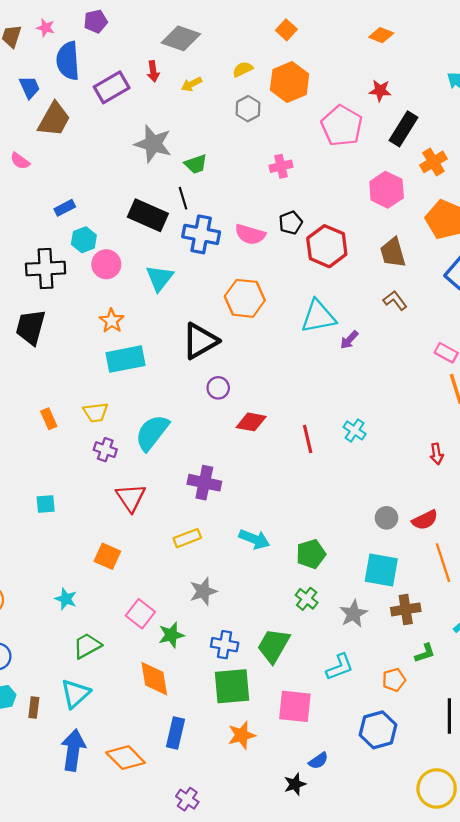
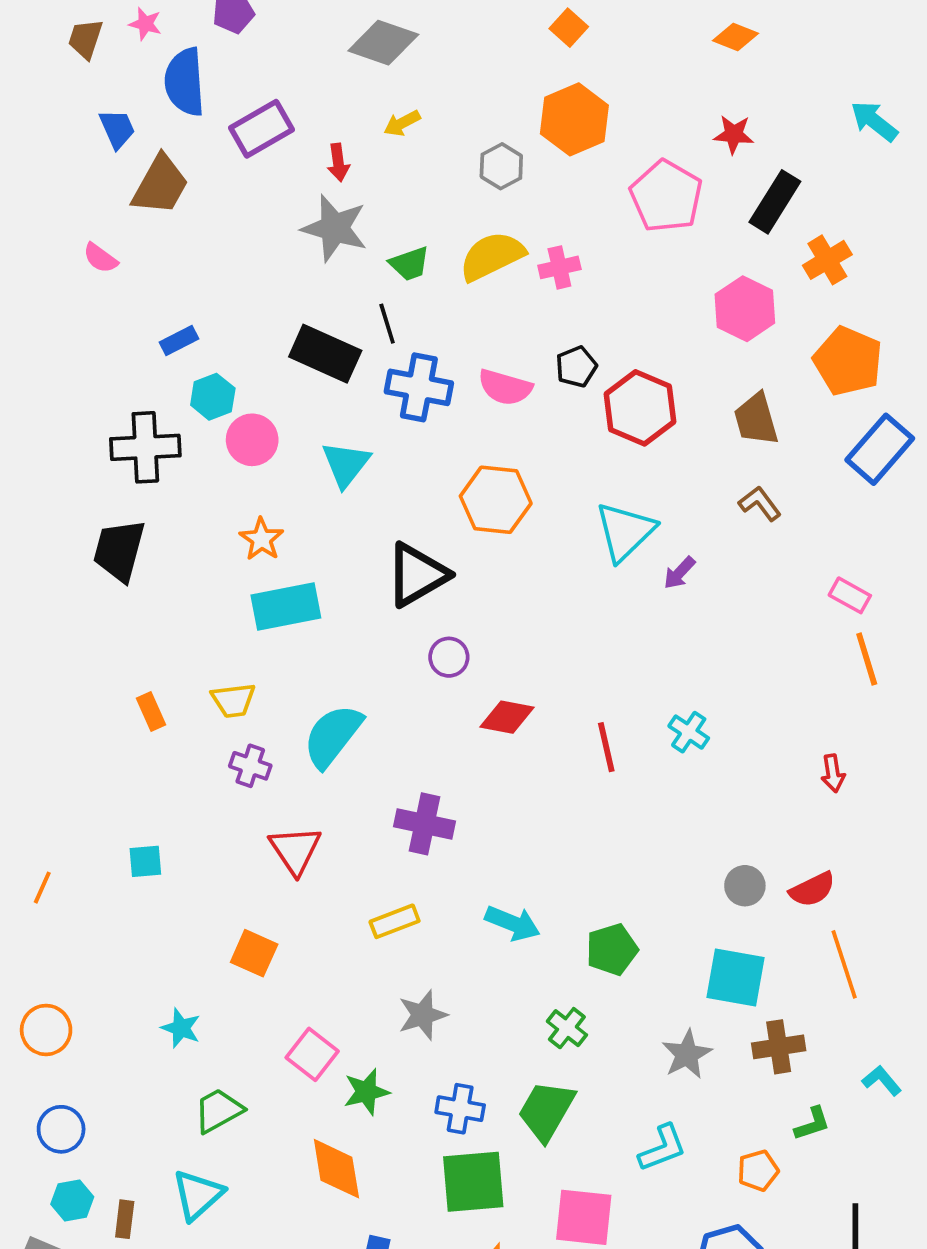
yellow semicircle: (243, 69) -> (492, 256), moved, size x1.8
red arrow: (153, 71) -> (338, 163), moved
cyan triangle: (318, 316) -> (625, 532), turned -33
green cross: (307, 599) -> (567, 1028), moved

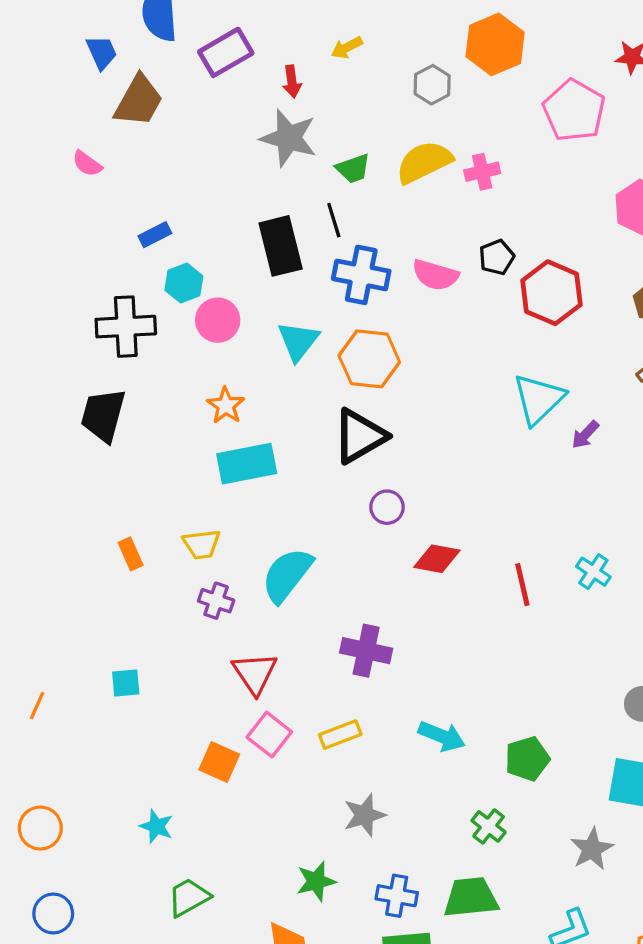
black rectangle: (325, 354) -> (281, 246), turned 52
orange hexagon: (496, 500) -> (369, 359), moved
pink square: (312, 1054) -> (269, 735), moved
green trapezoid: (546, 1111) -> (471, 897), turned 54

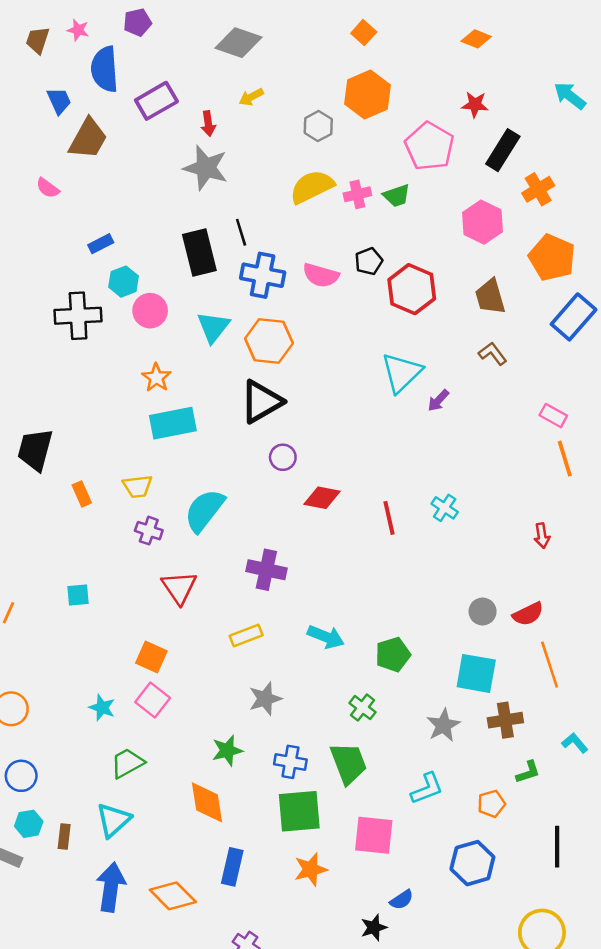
green trapezoid: (353, 169) -> (397, 196), moved
black trapezoid: (103, 415) -> (35, 450), moved
pink square: (269, 735) -> (153, 700), moved
green trapezoid: (471, 897) -> (349, 763), turned 75

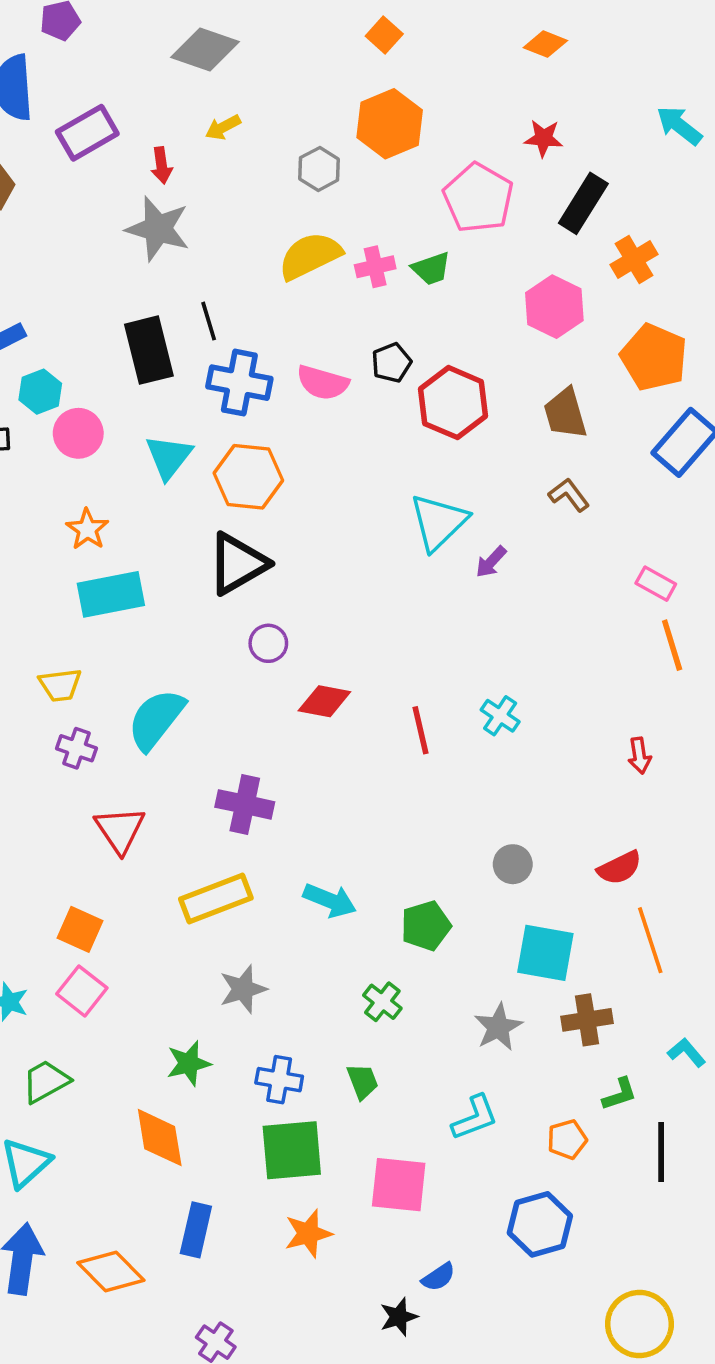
gray circle: (483, 611) -> (513, 864), moved
yellow rectangle: (246, 636) -> (216, 899), size x1.5
green trapezoid: (349, 763) -> (362, 1081), size x0.6
black line: (557, 847) -> (661, 1152), moved

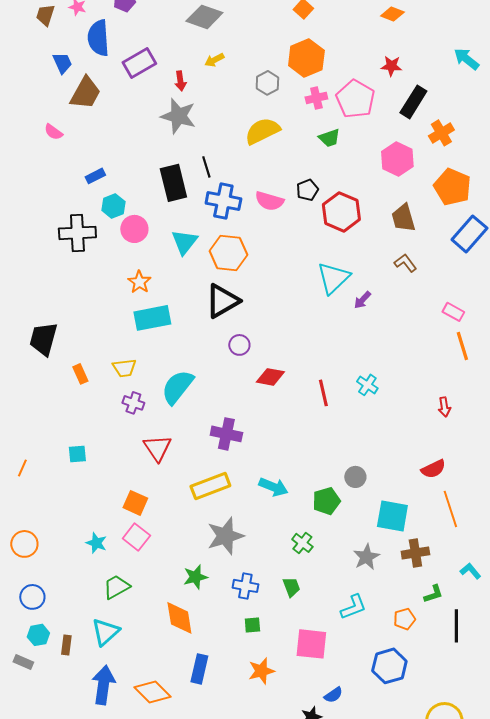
pink cross: (375, 267) -> (316, 98), moved
gray circle: (513, 864) -> (355, 477), moved
gray star: (243, 989) -> (225, 536), size x1.4
green square: (292, 1150) -> (252, 625), size x0.5

